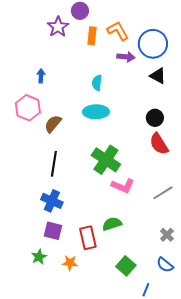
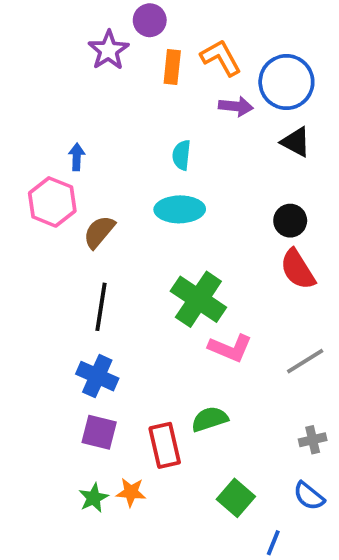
blue arrow: (41, 76) -> (77, 157), moved
gray cross: (167, 235) -> (313, 440), turned 32
green star: (39, 257) -> (94, 498), moved

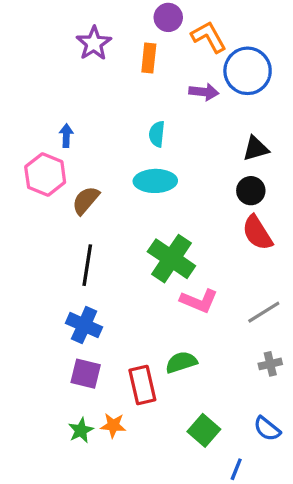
purple circle: (150, 20) -> (168, 17), moved
orange L-shape: (221, 58) -> (209, 37), moved
black triangle: (296, 142) -> (256, 149), moved, turned -44
gray cross: (313, 440) -> (270, 364), moved

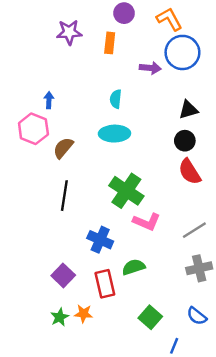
orange L-shape: (209, 37) -> (169, 19), moved
purple star: (94, 43) -> (69, 32), turned 30
blue cross: (84, 325) -> (100, 240), moved
gray cross: (270, 364) -> (199, 268), size x1.5
purple square: (86, 374) -> (63, 275), turned 30

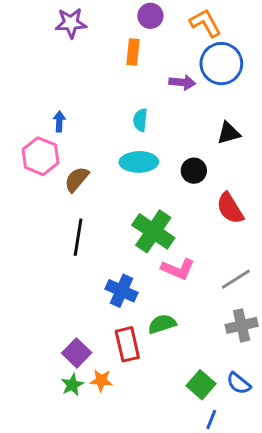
purple star: (69, 32) -> (71, 23), moved
black circle: (185, 141) -> (194, 171), moved
purple square: (63, 275) -> (77, 353), moved
green square: (150, 317) -> (201, 385), moved

